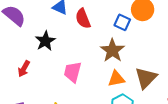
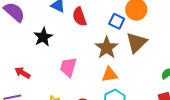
red arrow: (24, 69) -> (22, 73), moved, turned 91
brown triangle: (146, 78) -> (136, 43), moved

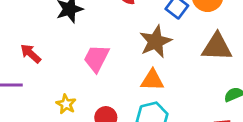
brown triangle: (136, 43) -> (217, 47), moved, turned 35

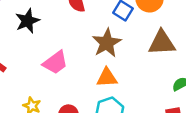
pink trapezoid: (96, 58) -> (55, 63), turned -148

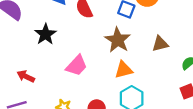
brown triangle: (162, 43) -> (160, 44), moved, size x0.7

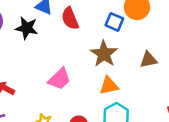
black star: (45, 34) -> (27, 28), moved, turned -30

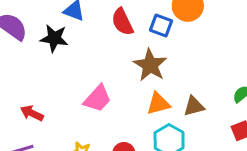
red semicircle: (70, 18) -> (122, 22), moved
brown triangle: (148, 60) -> (194, 106), moved

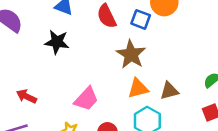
black star: (54, 38) -> (57, 42), moved
pink trapezoid: (97, 99) -> (86, 99), moved

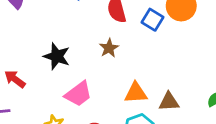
black star: (57, 42) -> (57, 56), moved
brown star: (131, 54) -> (109, 48), moved, size x0.6

